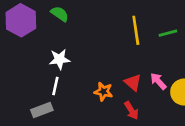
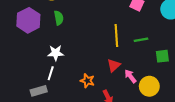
green semicircle: (60, 14) -> (59, 18), turned 40
red triangle: (133, 82) -> (114, 65), moved, turned 32

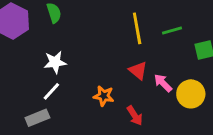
red triangle: (114, 65) -> (138, 70), turned -32
white line: (51, 73) -> (51, 91), turned 32

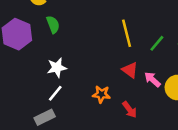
green line: (172, 31) -> (157, 43), moved, turned -30

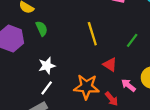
yellow line: (127, 33) -> (92, 34), moved
pink arrow: (152, 79) -> (128, 85), moved
orange star: (101, 94) -> (86, 87), size x1.6

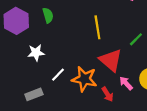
red triangle: (110, 65) -> (111, 60), size x1.6
white star: (47, 66) -> (36, 53), moved
white line: (47, 88) -> (58, 75), moved

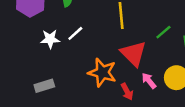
white line: (58, 75) -> (75, 33), moved

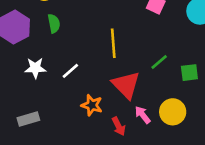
white line: (75, 33) -> (70, 71), moved
orange star: (102, 72) -> (92, 105), size x0.7

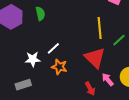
yellow line: (113, 43) -> (100, 28), moved
white star: (35, 68) -> (33, 59), moved
orange star: (92, 105) -> (59, 67), moved

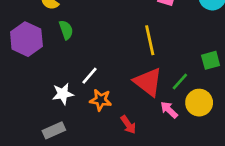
green line: (119, 40) -> (180, 82), moved
red arrow: (90, 89) -> (128, 125), moved

